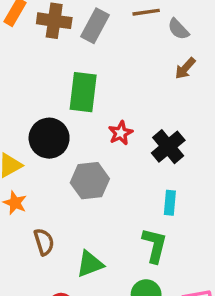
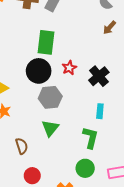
black circle: (49, 138) -> (39, 71), moved
brown semicircle: (44, 242) -> (22, 146), moved
green triangle: (90, 264) -> (50, 128), moved, turned -30

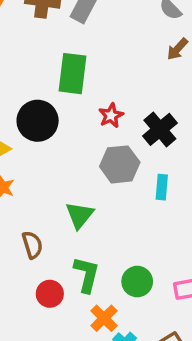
black circle: (39, 71) -> (38, 121), moved
gray hexagon: (50, 97) -> (120, 164), moved
green L-shape: (90, 138) -> (86, 275), moved

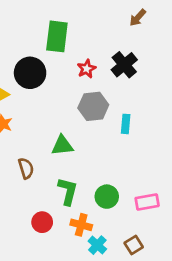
black cross: (160, 129) -> (124, 65), moved
green triangle: (79, 215) -> (62, 145), turned 45
red circle: (50, 294) -> (42, 222), moved
orange cross: (104, 318) -> (81, 225), turned -30

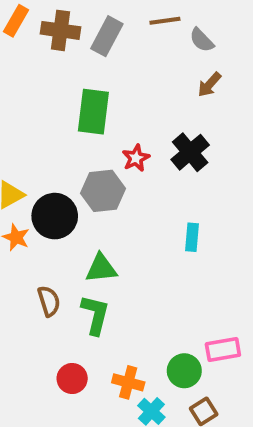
black circle: (30, 73) -> (55, 216), moved
gray hexagon: (93, 106) -> (103, 191), moved
green L-shape: (68, 191) -> (95, 315), moved
green circle: (107, 197) -> (184, 371), moved

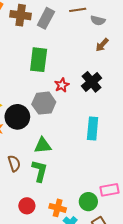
gray semicircle: (202, 40) -> (98, 20), turned -32
cyan rectangle: (192, 237) -> (93, 129), size x1.5

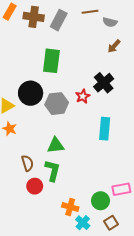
red star: (62, 85) -> (83, 96), moved
black circle: (17, 117) -> (31, 93), moved
red circle: (27, 206) -> (35, 186), moved

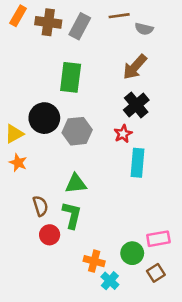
brown arrow: (114, 46) -> (135, 67), moved, size x1.5
red star: (83, 96) -> (123, 134), moved
brown square: (111, 223) -> (156, 273), moved

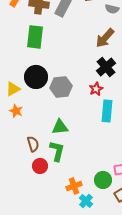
green rectangle: (71, 77) -> (35, 37), moved
orange cross: (94, 261) -> (74, 186), turned -35

